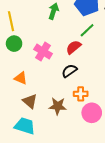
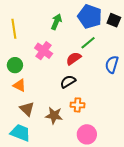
green circle: (14, 44) -> (15, 65), moved
pink cross: (43, 52) -> (44, 51), moved
pink circle: (92, 113) -> (87, 134), moved

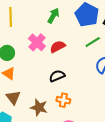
green line: (88, 43) -> (93, 42), moved
red semicircle: (74, 58) -> (58, 47), moved

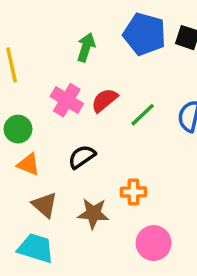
green line: (93, 42) -> (143, 115), moved
black semicircle: (57, 76) -> (82, 157), moved

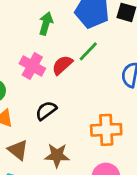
green line: (143, 115) -> (88, 51), moved
orange cross: (133, 192) -> (106, 130), moved, size x1.5

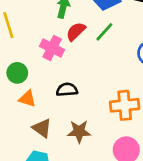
red semicircle: (62, 65) -> (76, 31), moved
black semicircle: (46, 111) -> (67, 90), turned 35

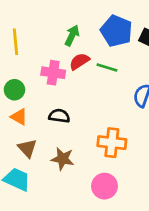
green line: (104, 32) -> (107, 68), turned 54
pink cross: (52, 48) -> (53, 73), turned -30

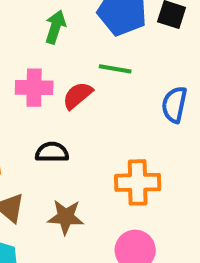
red semicircle: (79, 61) -> (78, 95), moved

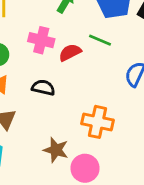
brown star: (66, 217) -> (56, 150), moved

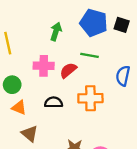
orange cross: (97, 122) -> (90, 98), moved

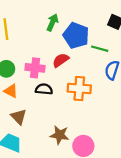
blue pentagon: (94, 23) -> (76, 36), moved
green line: (90, 55) -> (100, 49), moved
pink cross: (44, 66) -> (35, 68), moved

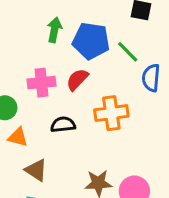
green line: (100, 49) -> (128, 52), turned 42
pink cross: (35, 68) -> (41, 83), moved

